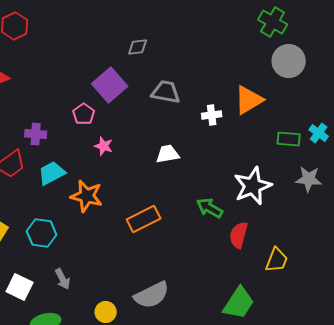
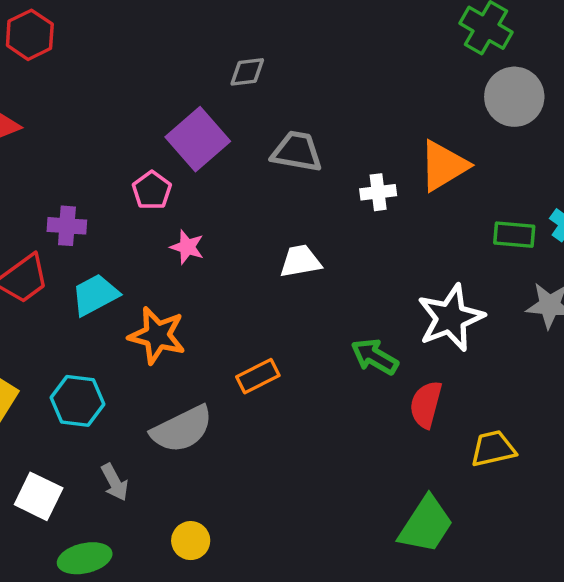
orange rectangle: (144, 219) -> (258, 376), size x0.7
yellow trapezoid: (277, 260) -> (493, 449), turned -124
gray semicircle: (152, 295) -> (182, 429), moved

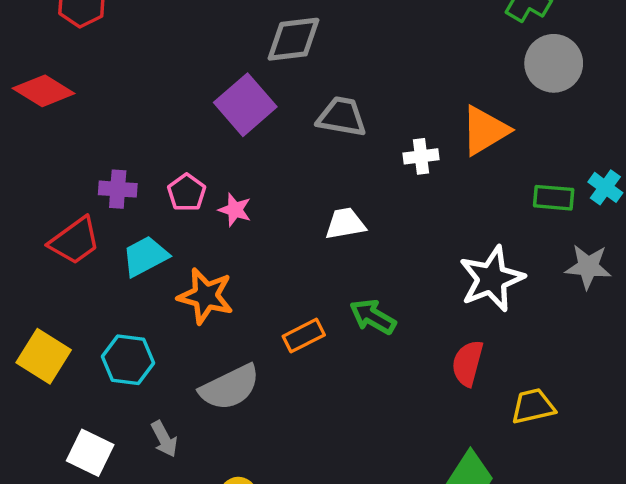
gray diamond: (247, 72) -> (293, 39), size x1.6
pink pentagon: (152, 190) -> (187, 193), moved
green arrow: (375, 357) -> (373, 317), moved

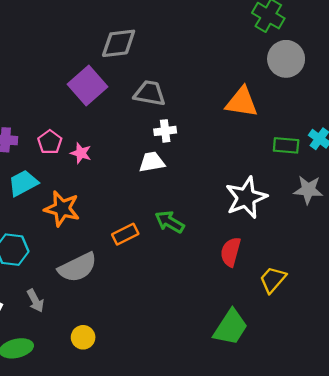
orange triangle: (485, 131) -> (242, 102), turned 40
white cross: (421, 156) -> (165, 131), moved
yellow trapezoid: (533, 406) -> (273, 280), turned -36

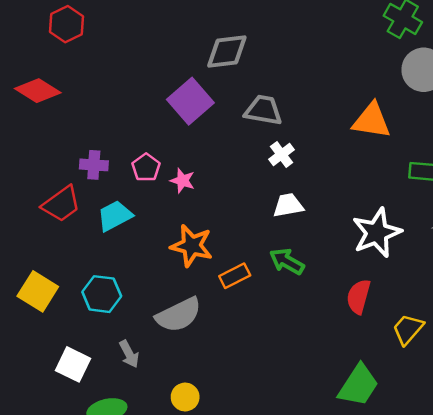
white cross: (165, 131) -> (282, 155), turned -30
white trapezoid: (152, 162) -> (288, 205), moved
orange star: (62, 209) -> (192, 246), moved

